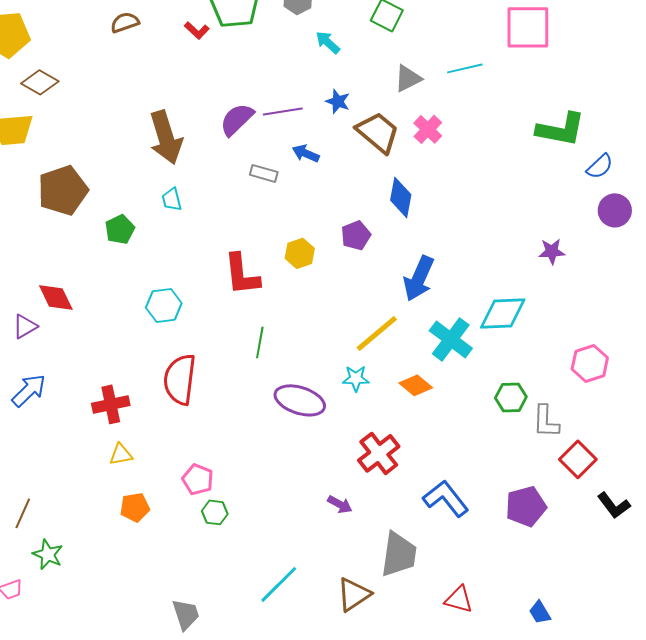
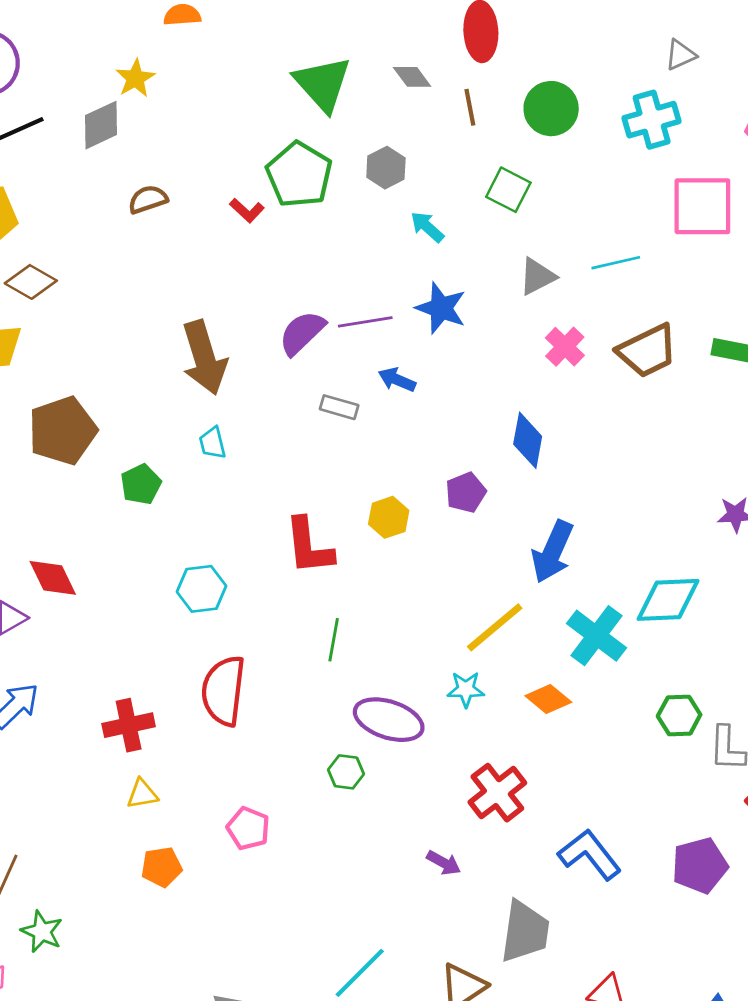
blue star: (338, 101) -> (441, 308), size x1.5
brown trapezoid: (378, 132) -> (647, 351), moved, turned 114
green hexagon: (215, 512) -> (346, 772), moved

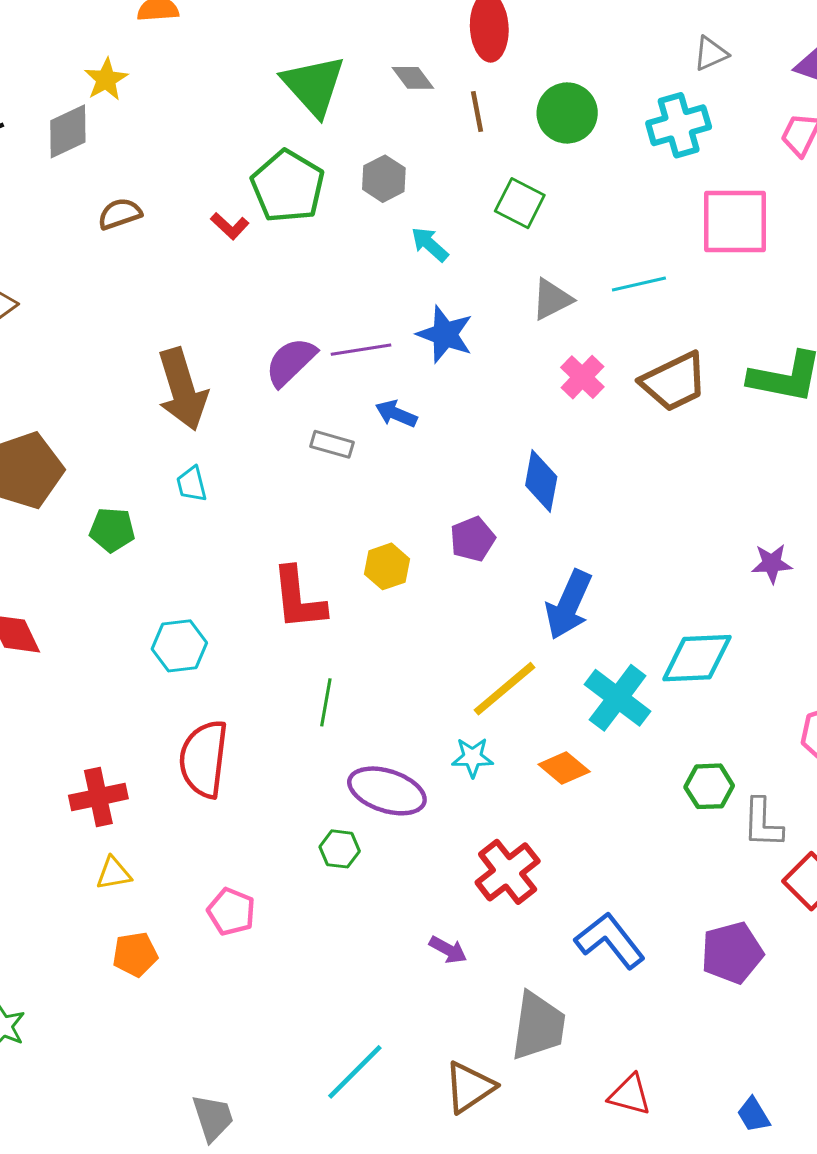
green pentagon: (141, 484) -> (112, 530), turned 30

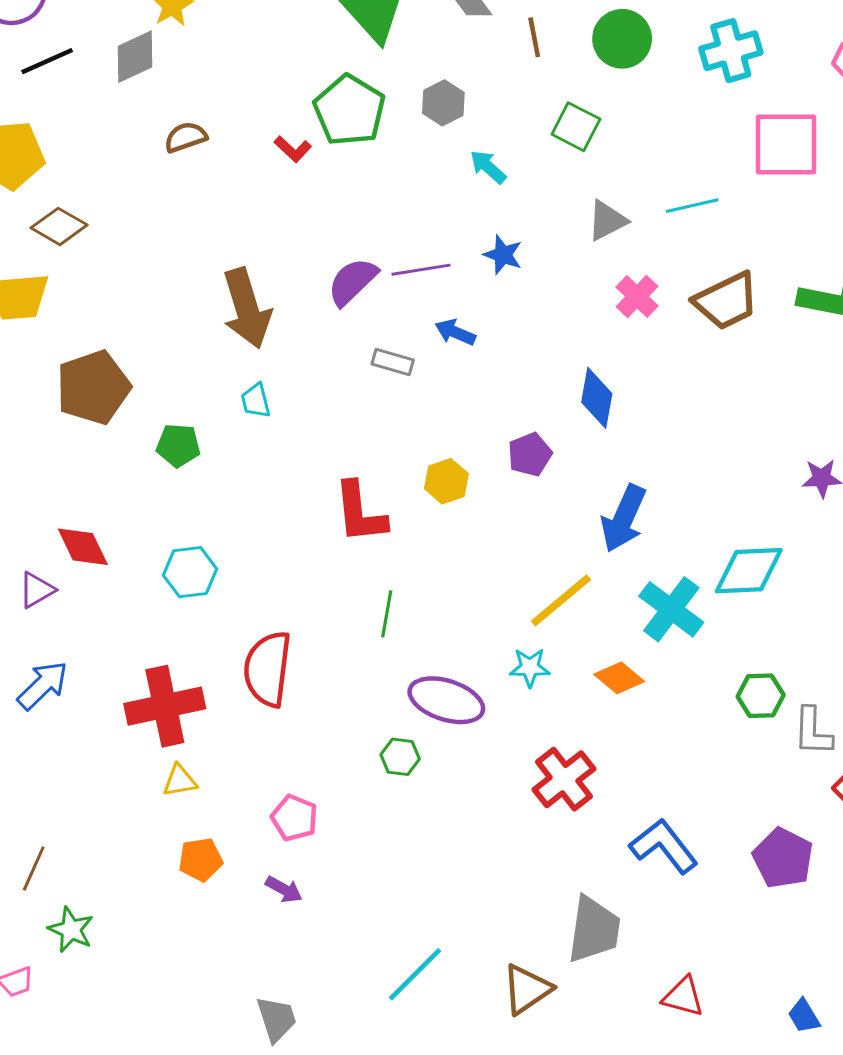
blue star: (445, 334) -> (503, 255), size x0.7
cyan hexagon: (179, 646) -> (190, 572), moved
red cross: (98, 797) -> (165, 706), size x1.4
purple arrow: (448, 950) -> (284, 889), moved
purple pentagon: (732, 953) -> (783, 858), turned -30

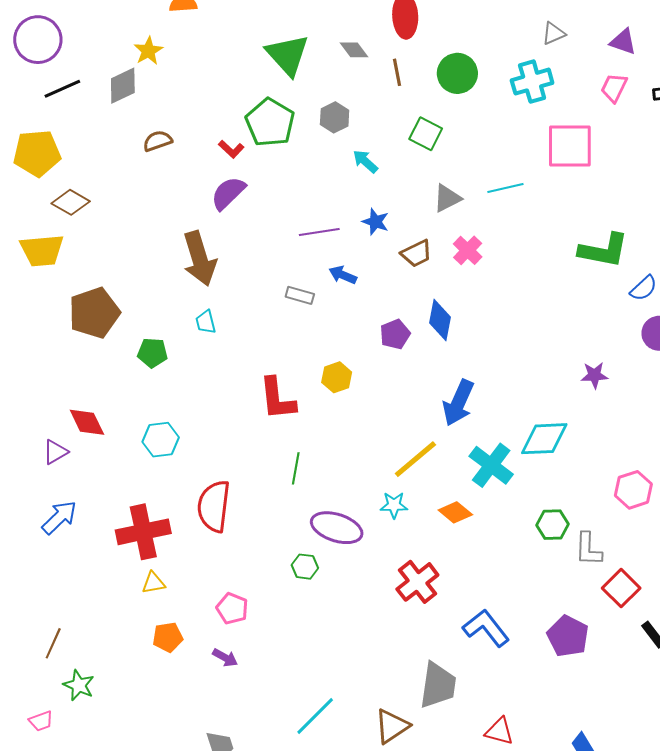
purple semicircle: (352, 282) -> (228, 193), moved
brown trapezoid: (726, 301) -> (416, 253), moved, size x0.7
purple pentagon: (530, 454) -> (395, 334), moved

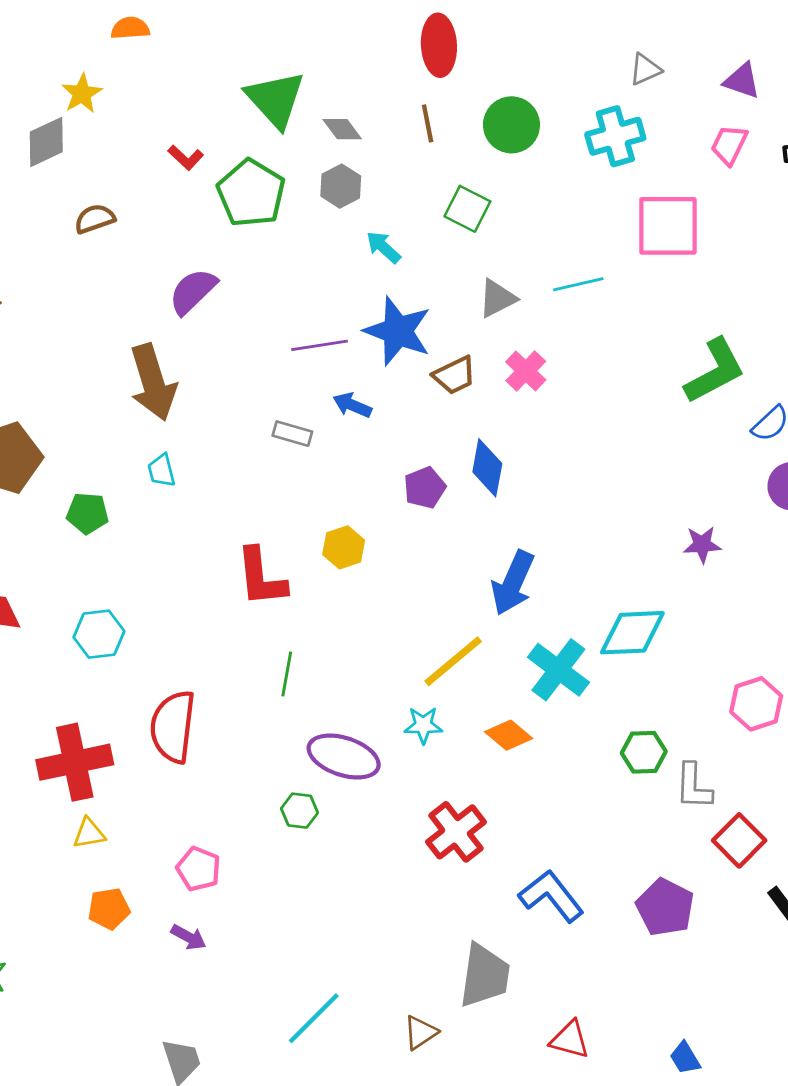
gray diamond: (354, 50) -> (342, 129), moved
red L-shape: (231, 149) -> (186, 158), moved
blue star: (376, 222) -> (398, 331), size x1.8
green L-shape: (604, 250) -> (715, 371), turned -39
brown triangle: (392, 726) -> (420, 1032), size x0.7

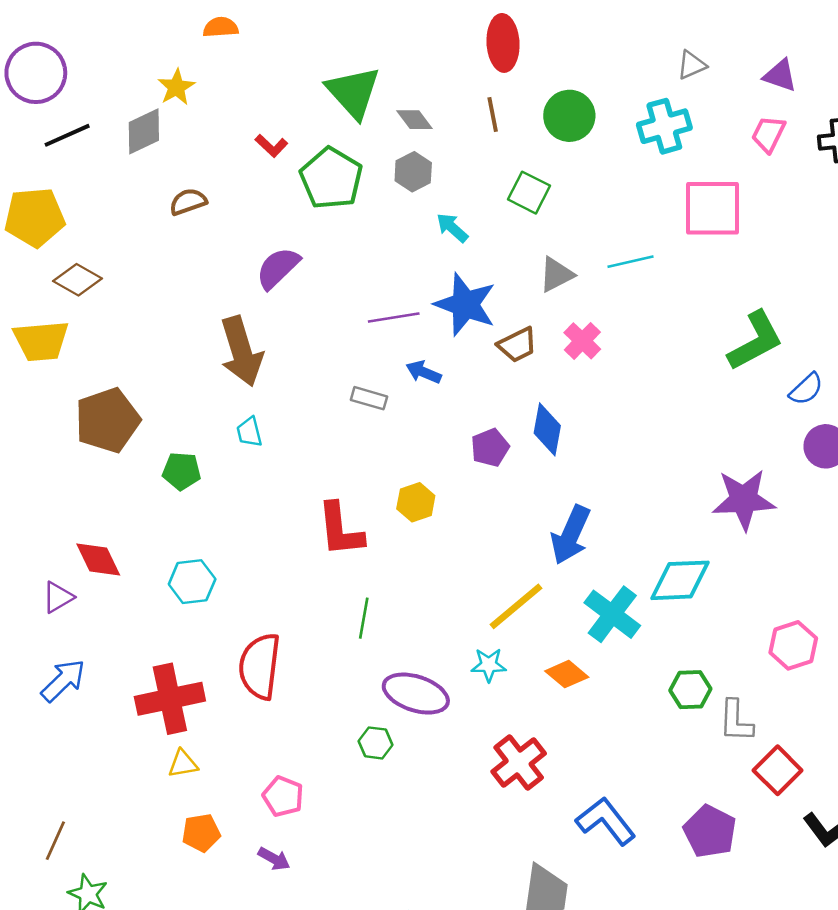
purple star: (702, 545) -> (744, 500), size x1.8

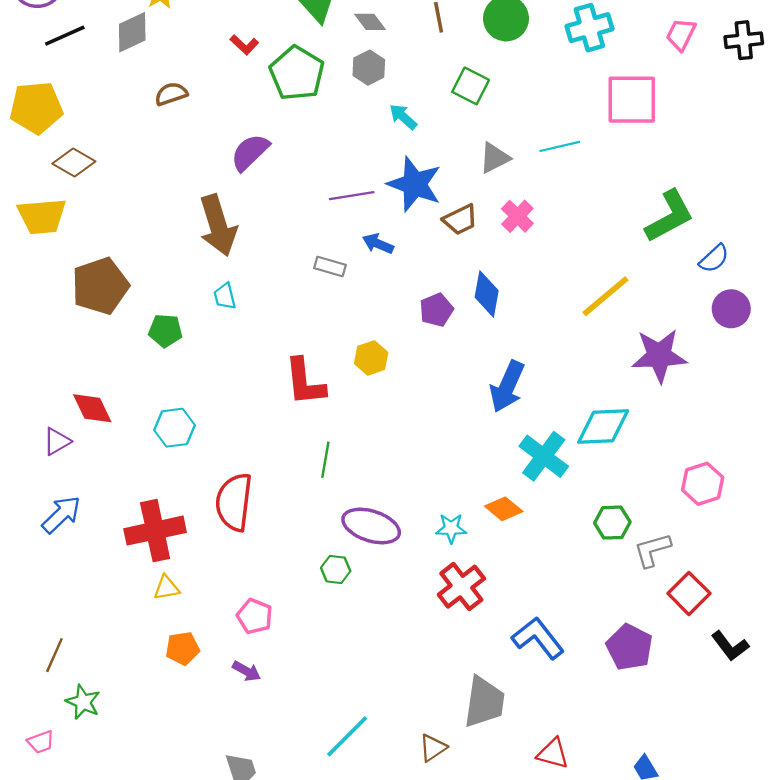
yellow line: (516, 606) -> (605, 296), moved
cyan star: (489, 665) -> (451, 528), moved
gray L-shape: (736, 721) -> (652, 550), turned 72

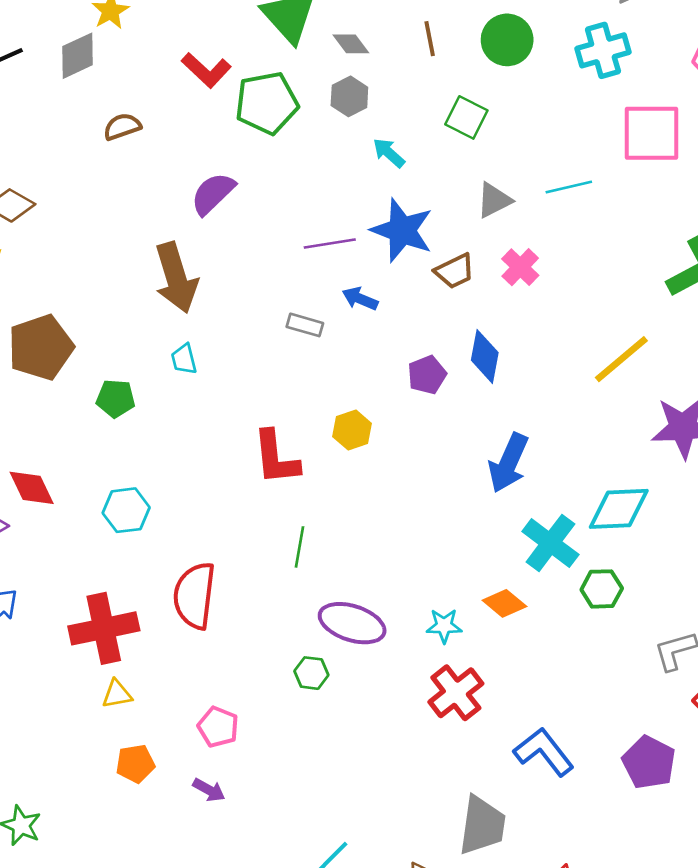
red L-shape: (244, 45) -> (206, 70), size x1.5
green pentagon: (297, 73) -> (267, 103), turned 30
green hexagon: (612, 523) -> (602, 589), moved

